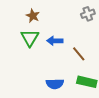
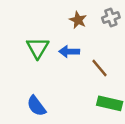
brown star: (33, 16) -> (78, 20), moved
blue semicircle: (55, 84) -> (36, 106), moved, turned 54

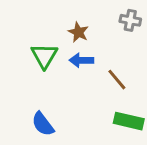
gray cross: (111, 18) -> (130, 20), turned 30
brown star: (78, 20) -> (78, 32), moved

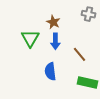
blue arrow: (81, 60) -> (55, 41), turned -91
blue semicircle: (43, 124) -> (50, 71), moved, turned 30

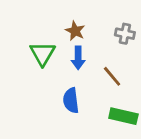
gray cross: (89, 14) -> (125, 34), moved

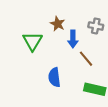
blue arrow: (78, 58) -> (73, 39), moved

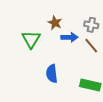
blue arrow: (73, 39) -> (69, 37), turned -91
brown line: (86, 59) -> (91, 46), moved

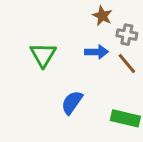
brown star: (55, 23) -> (102, 16), moved
blue semicircle: (52, 74) -> (72, 102), turned 42

